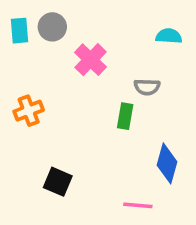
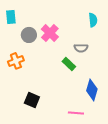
gray circle: (52, 27) -> (29, 35), moved
cyan semicircle: (169, 36) -> (93, 20), turned 80
green rectangle: (125, 116) -> (69, 64), turned -56

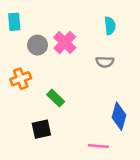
cyan semicircle: (93, 20) -> (110, 26), moved
green rectangle: (69, 64) -> (56, 98), moved
black square: (32, 100) -> (41, 129), turned -35

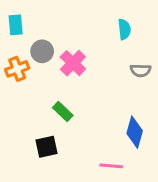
pink cross: (65, 42) -> (73, 63), moved
gray semicircle: (105, 62) -> (141, 70), moved
orange cross: (21, 79) -> (17, 69), moved

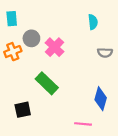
green rectangle: (63, 112) -> (47, 83), size x1.5
black square: (47, 147) -> (23, 110), moved

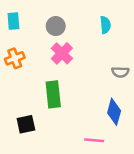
gray circle: (31, 38) -> (56, 26), moved
gray semicircle: (105, 53) -> (120, 72), moved
green rectangle: (47, 83) -> (53, 94), turned 40

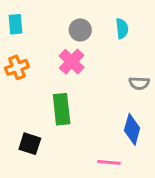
gray circle: (56, 26) -> (80, 30), moved
black square: (26, 124) -> (30, 144), turned 30

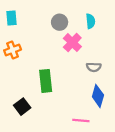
pink cross: (72, 62) -> (72, 42), moved
gray semicircle: (139, 83) -> (94, 67), moved
black square: (30, 144) -> (22, 107), turned 35

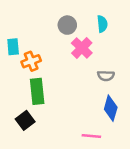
cyan rectangle: (11, 18) -> (13, 47), moved
orange cross: (13, 50) -> (31, 61), moved
green rectangle: (46, 81) -> (37, 91), moved

